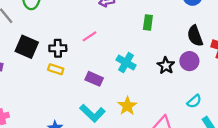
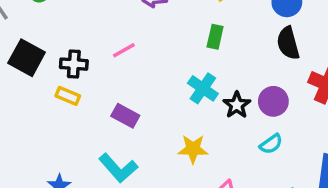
black semicircle: (195, 36) -> (288, 43), moved
cyan cross: (126, 63) -> (203, 88), moved
cyan semicircle: (194, 101) -> (271, 144), moved
yellow star: (127, 106) -> (193, 149), moved, turned 30

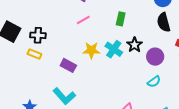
pink line: (124, 50) -> (83, 20), moved
black star: (237, 105) -> (135, 45), moved
yellow star: (193, 149) -> (91, 50), moved

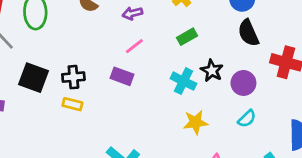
green rectangle: (121, 19) -> (187, 37), turned 56
yellow star: (91, 50) -> (196, 122), moved
purple rectangle: (68, 65) -> (122, 76), moved

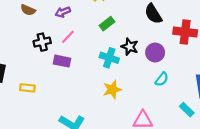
black cross: (73, 77) -> (42, 42), moved
yellow star: (196, 122) -> (112, 90), moved

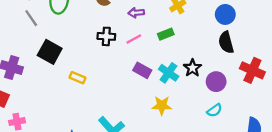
green rectangle: (107, 24) -> (166, 34), moved
purple rectangle: (62, 61) -> (142, 70), moved

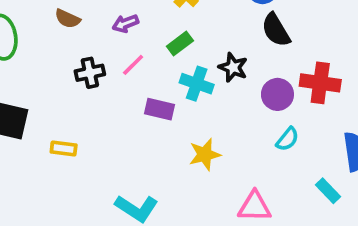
black star: (192, 68) -> (233, 67), moved
red cross: (252, 70) -> (320, 83), moved
cyan cross: (169, 73) -> (197, 84), moved

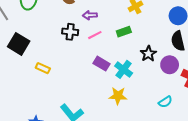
purple arrow: (125, 23) -> (90, 15), moved
cyan cross: (197, 84) -> (124, 69), moved
purple circle: (277, 94) -> (170, 65), moved

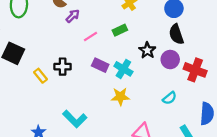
purple arrow: (90, 15) -> (73, 16), moved, turned 144
black cross: (70, 32) -> (63, 67), moved
yellow rectangle: (43, 68) -> (40, 76), turned 32

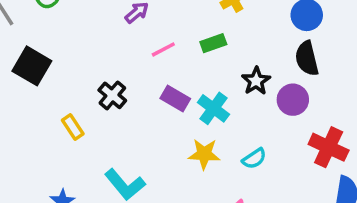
black cross: (63, 67) -> (112, 95), turned 35
red cross: (195, 70) -> (329, 147), moved
yellow rectangle: (40, 76) -> (73, 127), moved
cyan semicircle: (170, 98) -> (254, 159), moved

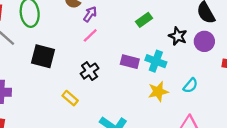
pink line: (163, 49) -> (90, 35), moved
black square: (32, 66) -> (43, 56), moved
black cross: (112, 95) -> (90, 71), turned 30

